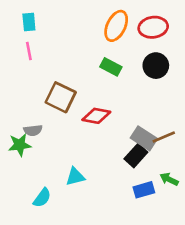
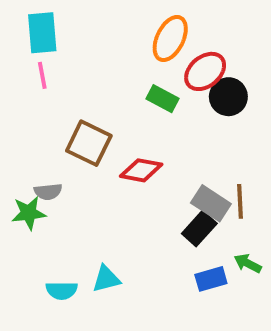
cyan rectangle: (29, 22) -> (42, 33), size x1.5
red ellipse: (153, 27) -> (205, 71), moved, turned -32
brown line: (164, 137) -> (240, 201), turned -70
cyan triangle: (75, 177) -> (106, 279), moved
cyan semicircle: (42, 198) -> (62, 291), turned 54

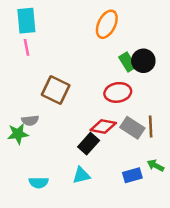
red ellipse: (205, 71) -> (118, 92), moved, turned 30
green rectangle: (162, 99) -> (127, 62), moved, turned 30
red diamond: (141, 170) -> (103, 127), moved
black rectangle: (199, 229) -> (89, 144), moved
cyan triangle: (106, 279) -> (81, 175), moved

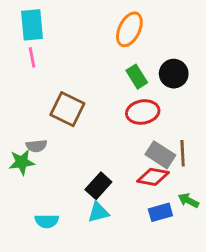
green rectangle: (127, 62) -> (137, 77), moved
red diamond: (103, 127) -> (153, 177), moved
black rectangle: (89, 144) -> (98, 186), moved

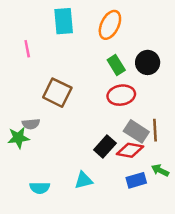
cyan rectangle: (32, 25) -> (64, 21), moved
black rectangle: (98, 186) -> (105, 146), moved

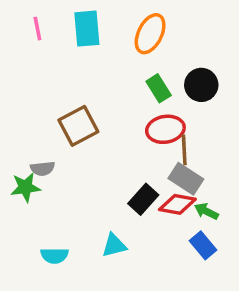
pink line: (27, 49) -> (37, 29), moved
brown square: (57, 93) -> (78, 126), turned 36
brown line: (155, 130) -> (184, 150), moved
green arrow: (160, 170) -> (206, 211), moved
blue rectangle: (136, 180) -> (203, 245), moved, turned 66

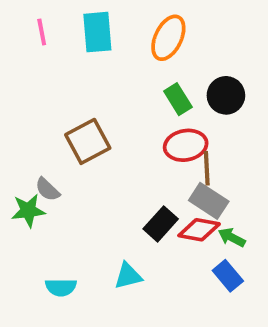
gray semicircle: (43, 169) -> (47, 189), turned 50

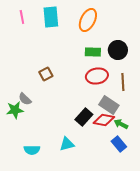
green rectangle: (178, 99) -> (93, 52), turned -56
brown square: (88, 141) -> (46, 74), size x0.6
brown line: (207, 168) -> (123, 82), moved

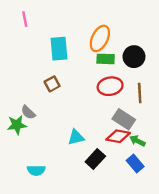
cyan rectangle: (51, 17) -> (59, 49), moved
orange ellipse: (88, 20) -> (100, 38), moved
black rectangle: (84, 117) -> (95, 159), moved
cyan triangle: (67, 144) -> (76, 137), moved

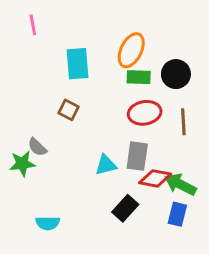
brown square: (52, 84) -> (69, 110), turned -35
gray rectangle: (124, 119) -> (137, 156), moved, turned 65
cyan triangle: (76, 137) -> (106, 165), moved
green arrow: (137, 141) -> (180, 184), size x1.5
blue rectangle: (135, 164) -> (177, 214), turned 54

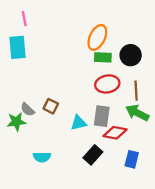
cyan rectangle: (78, 64) -> (18, 47), moved
brown square: (69, 110) -> (51, 106), moved
green arrow: (180, 184) -> (137, 113), moved
cyan semicircle: (48, 223) -> (42, 157), moved

